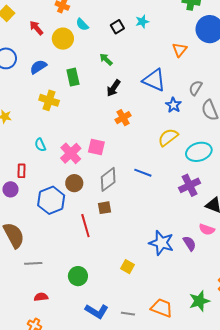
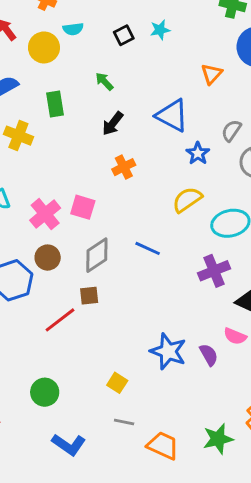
cyan semicircle: (82, 25) -> (73, 29), turned -56
red line: (85, 226) -> (60, 320), turned 65
gray line: (128, 314) -> (124, 422), moved

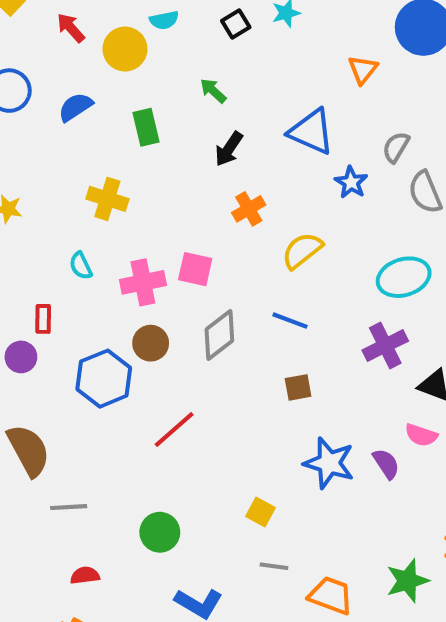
yellow cross: (18, 136) -> (107, 199), moved
yellow semicircle: (187, 200) -> (302, 251), moved
pink cross: (45, 214) -> (143, 282), turned 32
brown square: (89, 296) -> (298, 387), moved

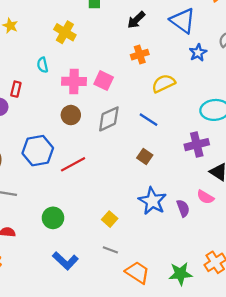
blue hexagon: (104, 379) -> (38, 151), moved
brown square: (298, 387) -> (145, 157), turned 32

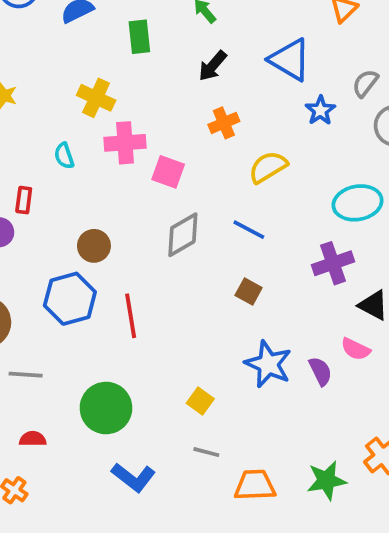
pink cross: (74, 81) -> (125, 143), moved
brown circle: (71, 115) -> (94, 246), moved
red line: (73, 164) -> (131, 316), turned -65
green circle: (53, 218) -> (106, 408), size x1.4
orange trapezoid: (137, 272) -> (255, 485), turned -30

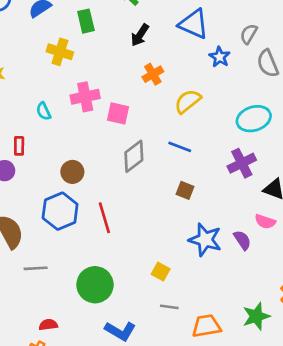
yellow cross: (96, 98) -> (60, 52), moved
red semicircle: (33, 439) -> (48, 325), moved

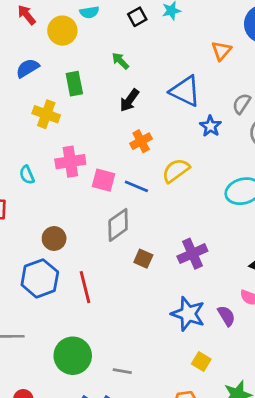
blue line: (180, 147) -> (136, 186), moved
purple cross: (242, 163) -> (192, 254), moved
brown square: (185, 190) -> (143, 259), moved
yellow square: (161, 272) -> (201, 361), moved
gray line: (169, 307) -> (122, 371), moved

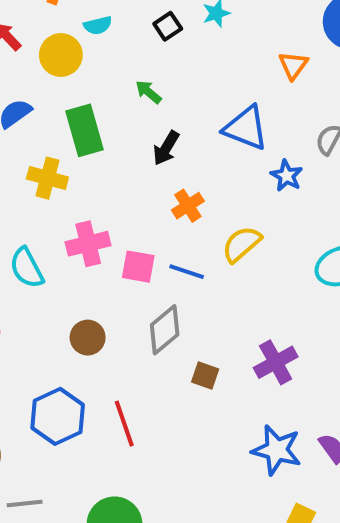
green rectangle: (74, 84) -> (84, 130), size x1.4
cyan semicircle: (27, 175) -> (27, 268), size x1.5
brown circle: (54, 238) -> (88, 338), moved

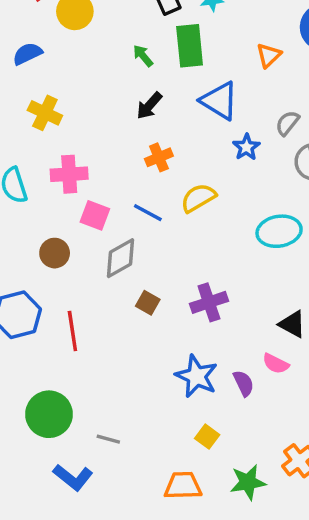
green rectangle: (84, 130) -> (190, 46), moved
pink square: (138, 267) -> (95, 215), moved

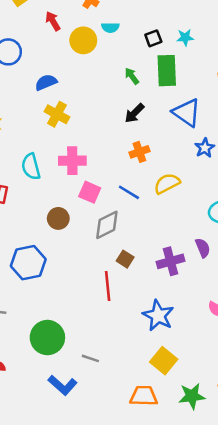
blue semicircle: (27, 54) -> (46, 82), moved
red line: (72, 331) -> (108, 286), moved
purple semicircle: (244, 383) -> (203, 248), moved
yellow square: (207, 437) -> (164, 361), size x1.5

